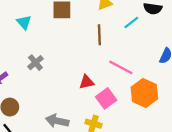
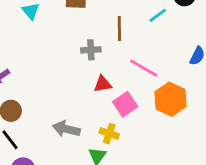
gray cross: (35, 63) -> (91, 50), moved, turned 35

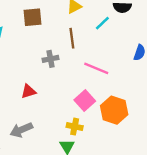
red triangle: (103, 84) -> (28, 91), moved
orange hexagon: (171, 99) -> (114, 110), moved
gray arrow: (66, 129) -> (21, 130), moved, turned -30

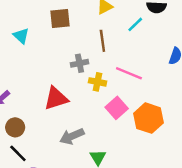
red triangle: (28, 91) -> (56, 98), size x1.5
yellow cross: (75, 127) -> (98, 82), moved
gray arrow: (21, 130) -> (72, 136), moved

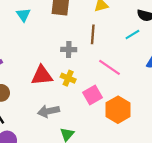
cyan line: (135, 24) -> (132, 35), moved
yellow cross: (98, 82) -> (68, 78), moved

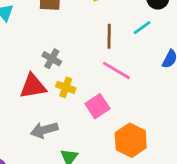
brown line: (93, 34) -> (109, 36), moved
gray cross: (69, 49) -> (52, 59), moved, turned 32
orange hexagon: (118, 110) -> (131, 140), moved

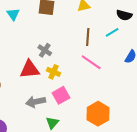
pink square: (97, 106) -> (61, 95), moved

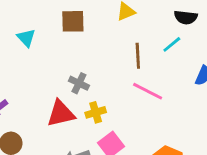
yellow cross: (53, 72) -> (96, 112), turned -32

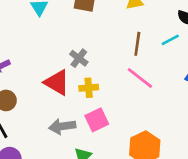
red triangle: (61, 114) -> (57, 82), turned 32

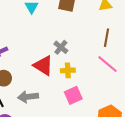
gray arrow: (62, 126) -> (28, 97), moved

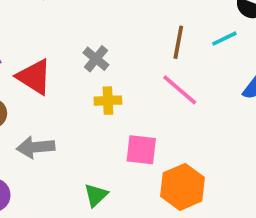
red triangle: (43, 66) -> (34, 77), moved
pink square: (73, 95) -> (141, 150), moved, turned 30

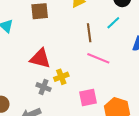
gray cross: (96, 59) -> (43, 87), moved
red triangle: (34, 77) -> (40, 58), moved

